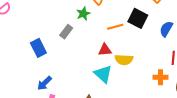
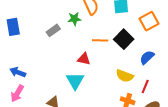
blue rectangle: (38, 48) -> (13, 27), moved
yellow semicircle: (124, 60) -> (125, 76), moved
blue arrow: (44, 83) -> (18, 72), turned 49

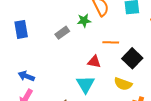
black square: (124, 39) -> (132, 58), moved
yellow semicircle: (125, 76) -> (123, 84), moved

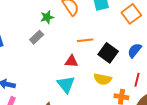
green star: (84, 21) -> (47, 17), moved

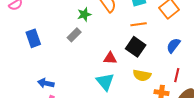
orange line: (85, 40) -> (139, 24), moved
black square: (108, 53) -> (136, 47), moved

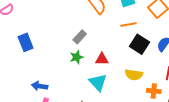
green star: (84, 14) -> (77, 57), moved
gray rectangle: (74, 35) -> (80, 37), moved
black square: (136, 47) -> (139, 44), moved

